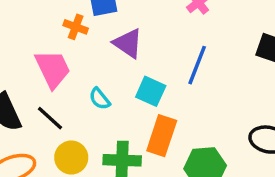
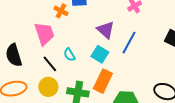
purple triangle: (128, 43) -> (106, 30), moved
black line: (50, 118) -> (50, 64), moved

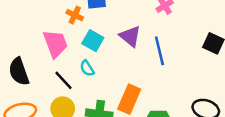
blue line: (129, 43) -> (159, 51), turned -40
cyan square: (100, 54) -> (93, 41), moved

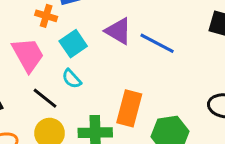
cyan square: (93, 41) -> (73, 44), turned 35
blue line: (159, 51) -> (157, 43), turned -40

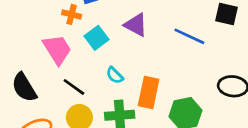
blue line: (157, 43) -> (189, 36), moved
cyan semicircle: (72, 79) -> (115, 75), moved

